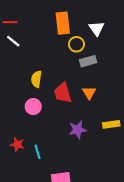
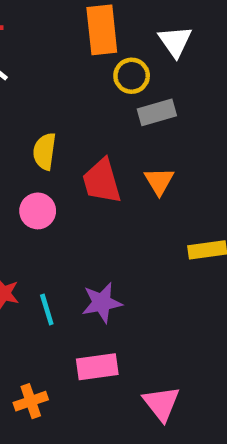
purple star: (78, 130) -> (102, 303), moved

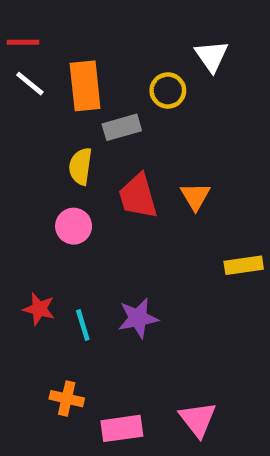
orange rectangle: (102, 30) -> (85, 86), moved
gray rectangle: (157, 112) -> (122, 127), moved
pink rectangle: (97, 367) -> (122, 428), moved
orange cross: (31, 401) -> (67, 399), moved, turned 32

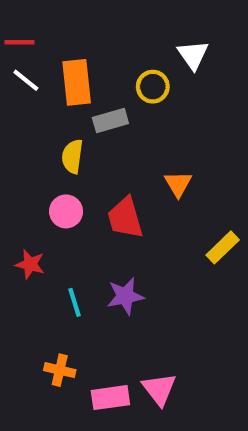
red trapezoid: (138, 196) -> (125, 218), moved
yellow rectangle: (244, 265) -> (223, 247), turned -36
red star: (39, 309) -> (30, 264), moved
pink triangle: (198, 419) -> (159, 389), moved

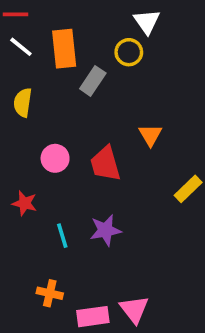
white triangle: (193, 55) -> (147, 22), moved
gray rectangle: (110, 120) -> (93, 81), turned -40
yellow semicircle: (72, 156) -> (23, 103), moved

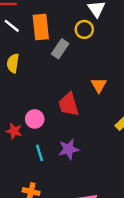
pink circle: (55, 158) -> (35, 119), moved

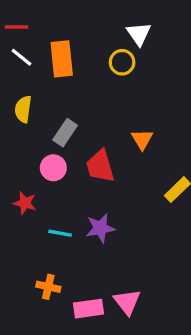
gray rectangle: (60, 49) -> (65, 133), moved
pink circle: (35, 119) -> (53, 168), moved
cyan line: (40, 153) -> (60, 233), turned -63

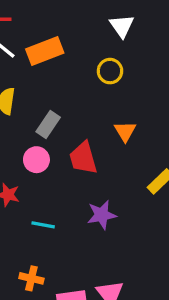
orange rectangle: (62, 59) -> (45, 51), turned 75
yellow circle: (122, 62) -> (110, 71), moved
purple star: (100, 228) -> (102, 215), moved

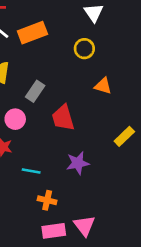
orange triangle: (125, 131) -> (103, 86), moved, turned -42
pink circle: (36, 160) -> (15, 119), moved
orange cross: (31, 278) -> (47, 200), moved

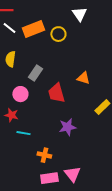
yellow circle: (84, 49) -> (58, 34), moved
orange triangle: (103, 86) -> (83, 78), moved
cyan line: (31, 171) -> (23, 133), moved

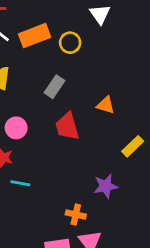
gray rectangle: (35, 73) -> (54, 87), moved
purple star: (67, 127) -> (106, 186), moved
orange cross: (44, 155) -> (76, 214), moved

